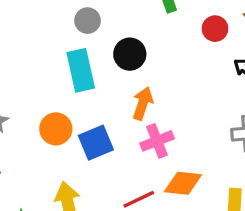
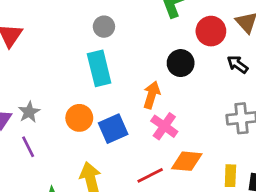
red circle: (215, 29) -> (211, 31), size x1.4
black circle: (130, 54) -> (181, 63), moved
pink cross: (157, 141) -> (164, 126), turned -32

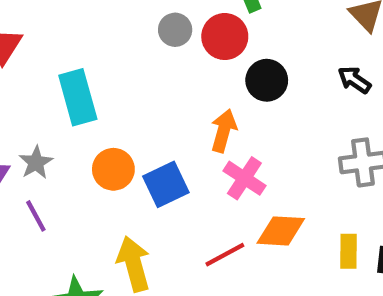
gray circle: (104, 27) -> (175, 30), moved
red circle: (211, 31) -> (225, 37), moved
cyan rectangle: (99, 68) -> (78, 97), moved

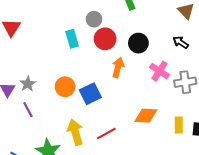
red circle: (225, 37) -> (105, 39), moved
cyan rectangle: (78, 97) -> (72, 39), moved, size x0.7
pink cross: (244, 178) -> (159, 71), moved
red line: (225, 255) -> (106, 134), moved

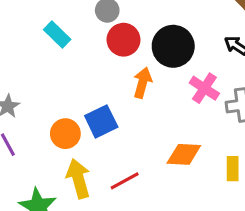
cyan rectangle: (72, 39) -> (57, 35), moved, turned -30
black circle: (138, 43) -> (173, 46), size x1.4
orange circle: (65, 87) -> (65, 134), moved

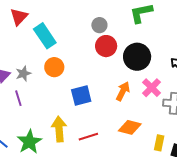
cyan rectangle: (57, 35) -> (45, 36), moved, size x1.4
orange arrow: (142, 83) -> (123, 91), moved
orange circle: (65, 134) -> (54, 67), moved

